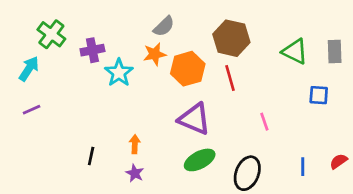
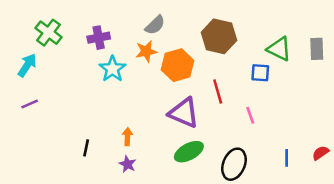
purple cross: (92, 50) -> (99, 38), moved
red line: (230, 78) -> (218, 91), moved
blue square: (319, 95) -> (260, 73), moved

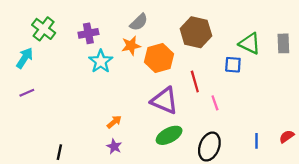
pink line: (250, 115) -> (215, 103), moved
orange arrow: (127, 137) -> (114, 122), turned 48
black line: (86, 148) -> (59, 152), moved

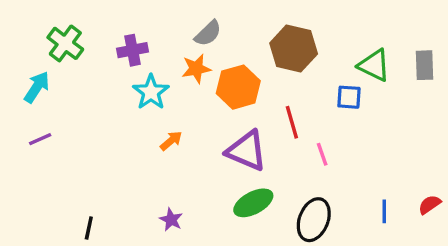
orange arrow: (114, 122) -> (171, 141), moved

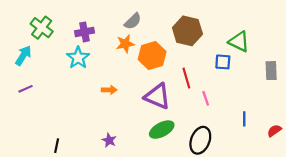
gray rectangle: (425, 65) -> (271, 71), moved
cyan star: (151, 92) -> (78, 58), moved
orange arrow: (171, 141) -> (109, 90), turned 40
blue line: (384, 211) -> (244, 119), moved

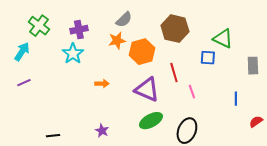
blue line: (244, 119) -> (236, 99), moved
black line: (57, 146) -> (53, 136), turned 72

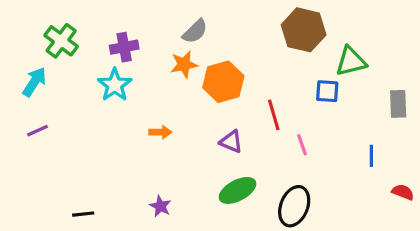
brown hexagon: (175, 29) -> (304, 30), moved
green triangle: (223, 39) -> (351, 61), turned -40
purple triangle: (147, 90) -> (231, 142), size x0.6
red semicircle: (256, 122) -> (403, 192), turned 56

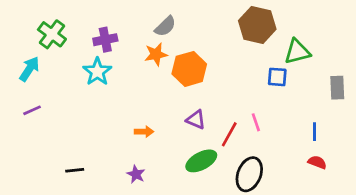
red line: (274, 115) -> (229, 134), moved, turned 45
orange arrow: (160, 132) -> (144, 132), moved
red semicircle: (403, 192) -> (317, 162), moved
black line: (83, 214) -> (75, 170), moved

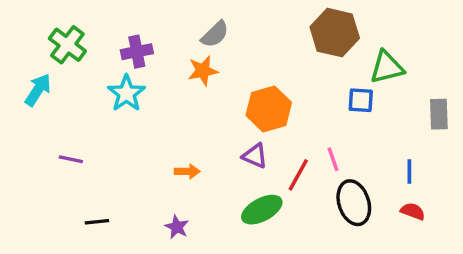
orange hexagon: (189, 69) -> (269, 109), moved
purple line: (32, 110) -> (71, 159), moved, turned 36
black ellipse: (249, 174) -> (354, 203), moved, turned -40

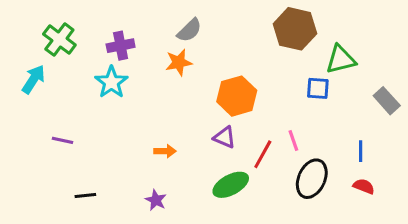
gray rectangle: (439, 114) -> (387, 101), turned -40
black ellipse: (354, 203) -> (312, 179), turned 42

